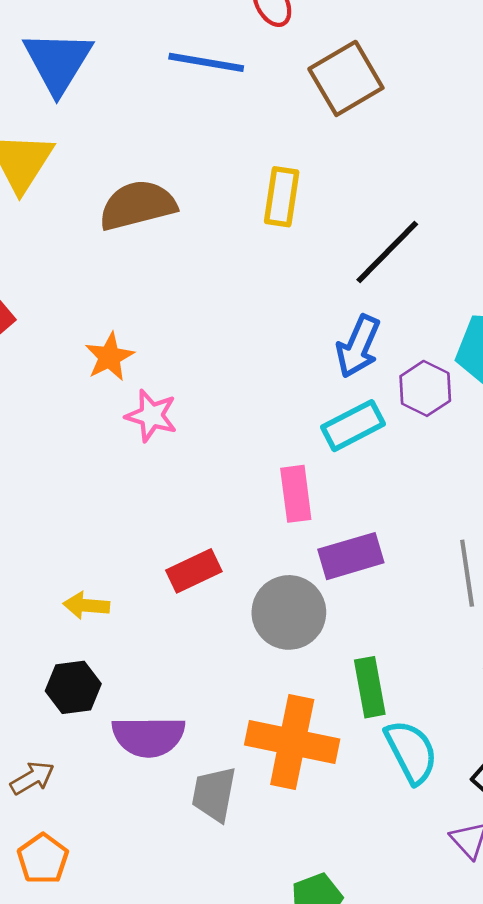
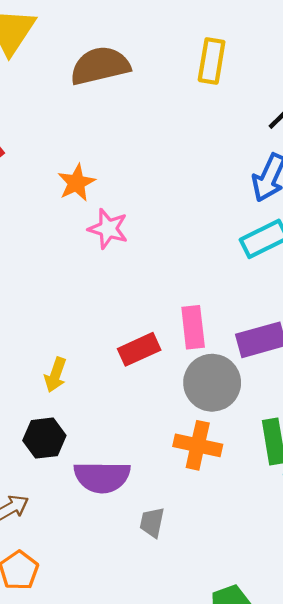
pink rectangle: (296, 494) -> (193, 327), moved
yellow arrow: (86, 605) -> (55, 375), turned -76
orange cross: (292, 742) -> (198, 445), moved, size x0.7
gray trapezoid: (214, 794) -> (152, 522), size x0.7

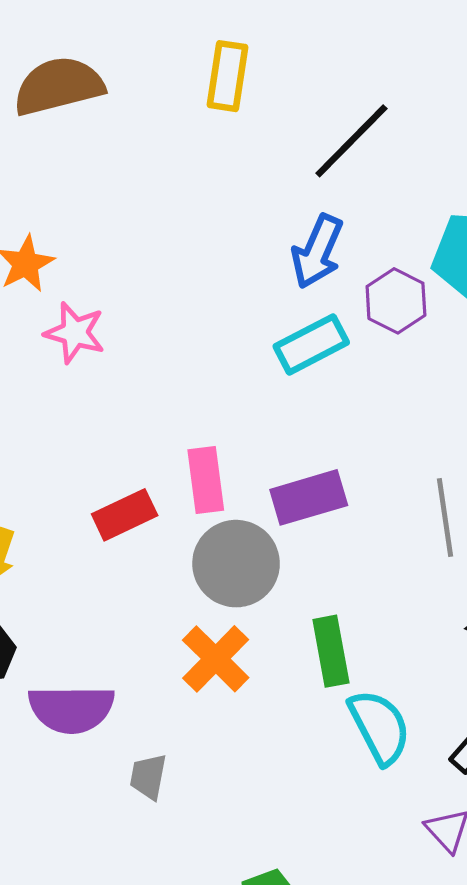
orange cross: (198, 445) -> (216, 659), turned 33

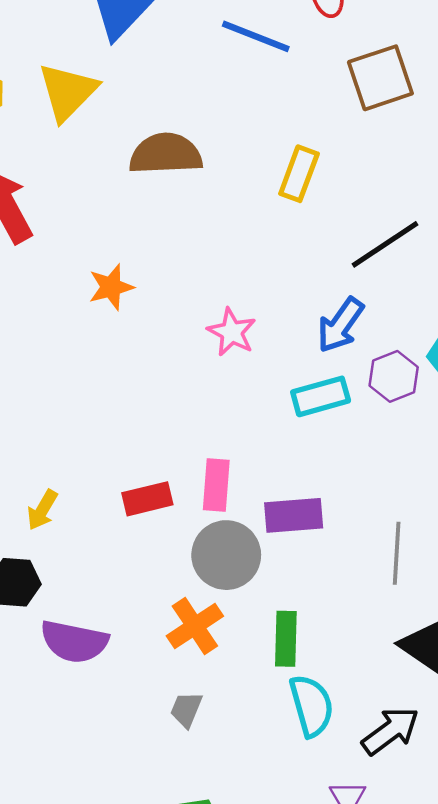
pink star: (75, 333) -> (232, 332), moved
gray trapezoid: (148, 777) -> (186, 709), moved

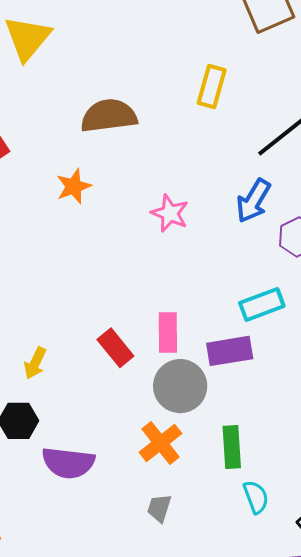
brown semicircle: (166, 154) -> (109, 116), moved
cyan rectangle: (321, 396) -> (262, 305), moved
red rectangle: (147, 499) -> (115, 348), turned 69
cyan semicircle: (311, 706) -> (256, 497), size x0.7

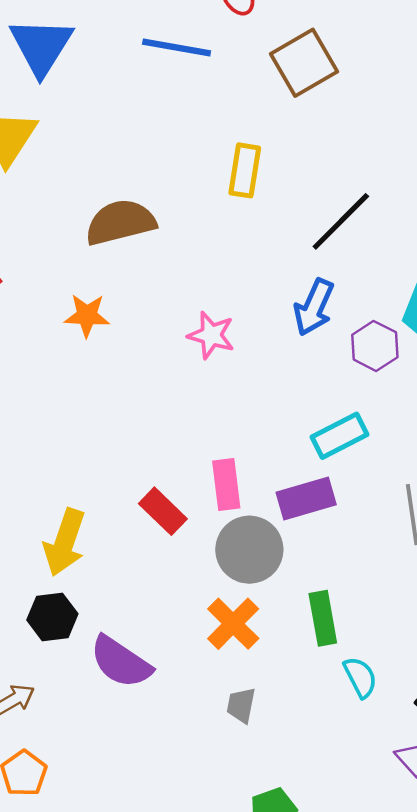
orange star: (74, 186) -> (87, 316), turned 30
yellow arrow: (35, 363) -> (65, 542), size x1.6
purple semicircle: (68, 463) -> (121, 662), turned 34

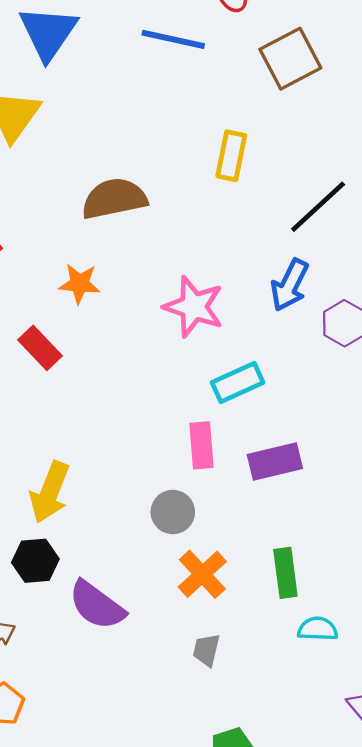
pink star: (211, 335) -> (194, 307), size x1.4
cyan rectangle: (340, 436) -> (238, 383), moved
red rectangle: (163, 511) -> (40, 348), moved
gray circle: (249, 550) -> (173, 512), moved, size x0.7
cyan semicircle: (360, 677) -> (318, 629), turned -63

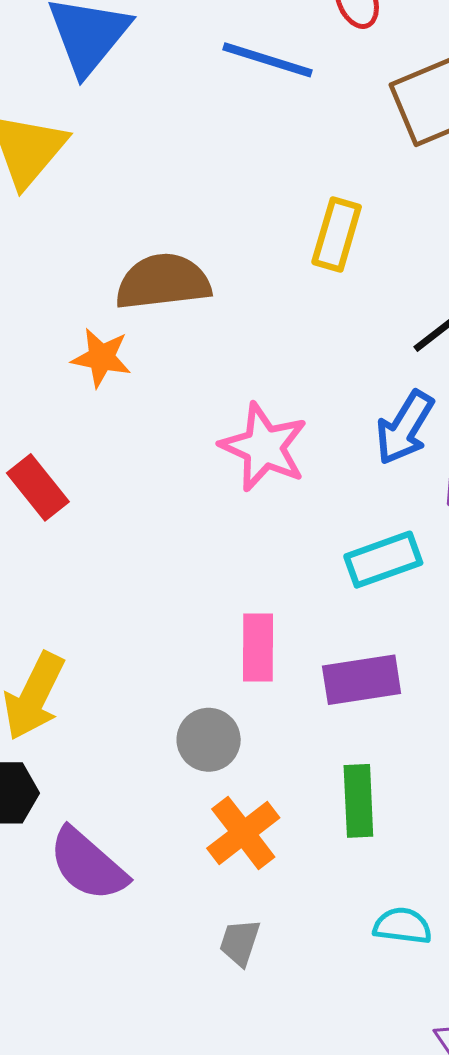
orange star: (80, 284) -> (101, 358), moved
cyan rectangle: (238, 383) -> (383, 560), moved
green rectangle: (285, 573) -> (358, 801), moved

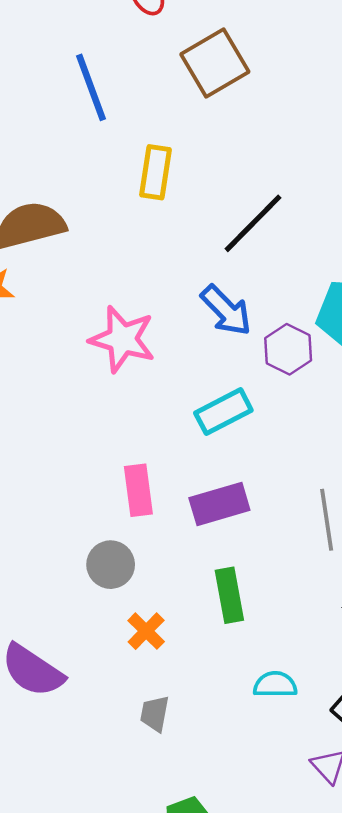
blue line: (267, 60) -> (91, 87), moved, turned 60
blue arrow: (405, 428) -> (226, 310), turned -68
orange cross: (243, 833) -> (146, 631), size x0.7

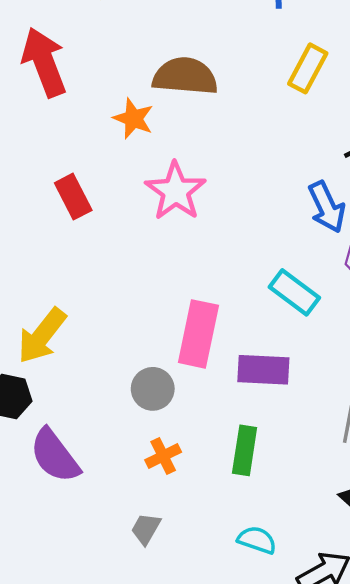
pink star: (122, 339) -> (176, 191), moved
cyan rectangle: (223, 412) -> (294, 292), turned 45
pink rectangle: (138, 490) -> (198, 334), size x1.4

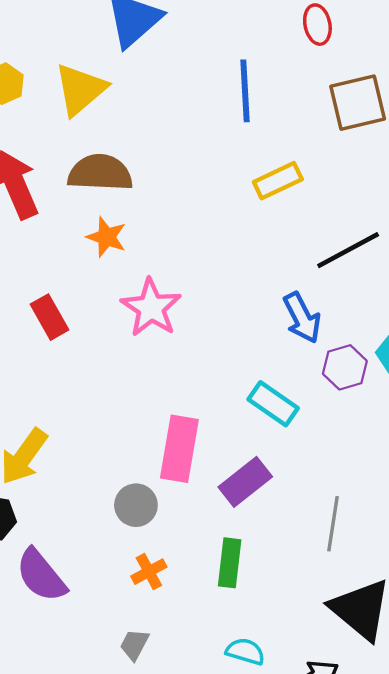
yellow rectangle: (308, 68) -> (278, 181), turned 39
brown semicircle: (185, 76) -> (100, 173), moved
purple rectangle: (263, 370) -> (245, 482), turned -39

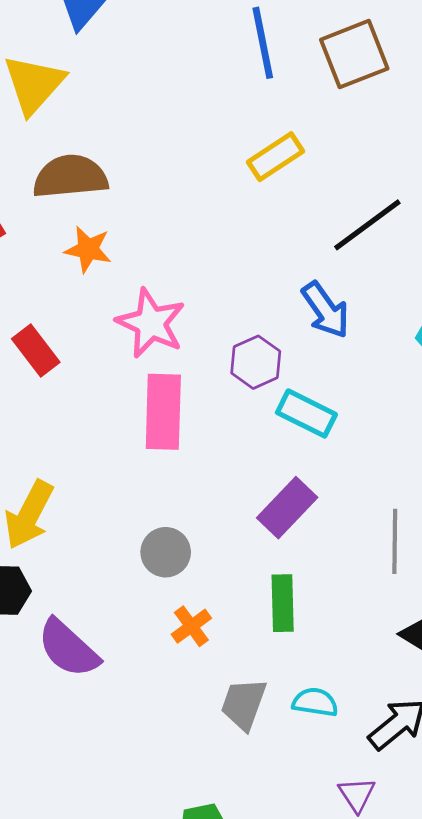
blue line: (245, 91) -> (263, 43), moved
purple hexagon: (345, 367) -> (256, 362), moved
pink rectangle: (179, 449) -> (163, 412), moved
gray trapezoid: (134, 645) -> (244, 704), moved, size x1.4

